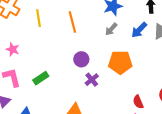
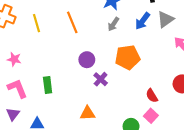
green rectangle: (41, 78) -> (48, 85), turned -56

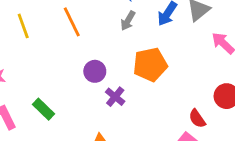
green rectangle: (48, 85) -> (44, 109), turned -35
red semicircle: (152, 96) -> (197, 119), moved

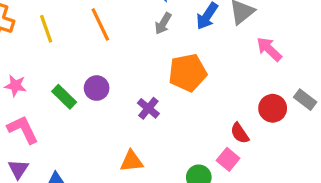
purple circle: (95, 71) -> (97, 88), moved
green rectangle: (44, 109) -> (64, 97), moved

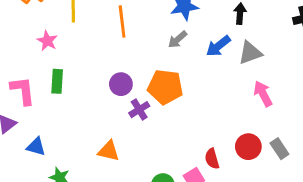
orange pentagon: (188, 73) -> (165, 87), moved
pink star: (15, 86) -> (47, 41), moved
purple circle: (97, 88) -> (121, 84), moved
green rectangle: (64, 97) -> (57, 81), moved, turned 30

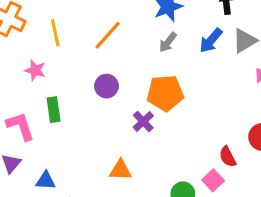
orange line: (122, 22) -> (108, 35), turned 60
purple circle: (121, 84) -> (107, 86), moved

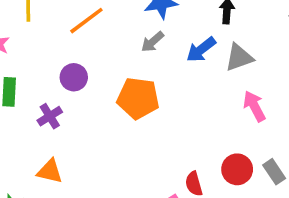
purple cross: (143, 122) -> (50, 116), moved
orange triangle: (120, 170) -> (50, 171), moved

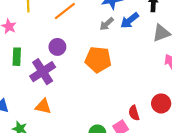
blue arrow: (201, 50) -> (130, 20), moved
purple cross: (50, 116) -> (43, 72), size x1.6

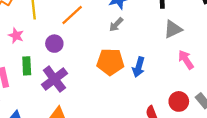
blue arrow: (130, 20) -> (139, 67), moved, turned -30
purple circle: (57, 47) -> (54, 44), moved

